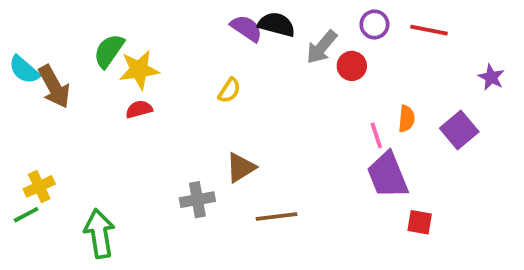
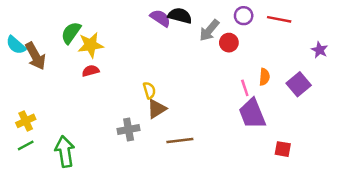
yellow semicircle: (229, 90) -> (149, 90), moved, turned -49
green line: (26, 215) -> (26, 145), moved
red square: (420, 222) -> (283, 149), moved

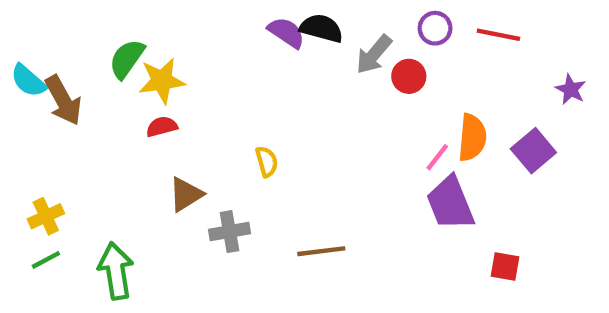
orange semicircle: (264, 77) -> (472, 138), size x1.5
pink line: (245, 88) -> (437, 157), turned 56
brown triangle: (157, 109) -> (186, 194), moved

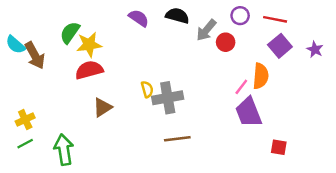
purple semicircle: (286, 33) -> (139, 18), moved
red semicircle: (162, 127) -> (89, 70), size x1.6
purple square: (533, 151) -> (280, 46), moved
gray cross: (230, 232) -> (168, 98), moved, size x1.4

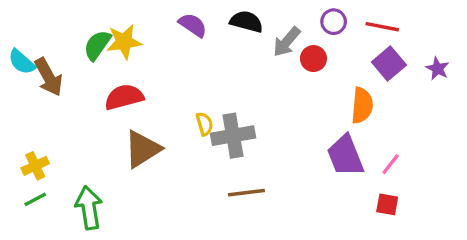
yellow star: (89, 45) -> (124, 42), moved
pink line: (241, 87) -> (391, 164), moved
brown triangle: (102, 107) -> (142, 149), size x1.4

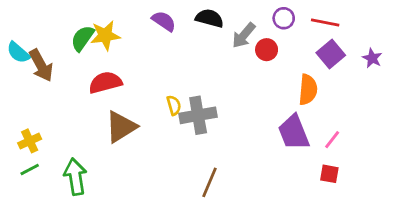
brown line: (246, 193) -> (209, 182), moved, turned -60

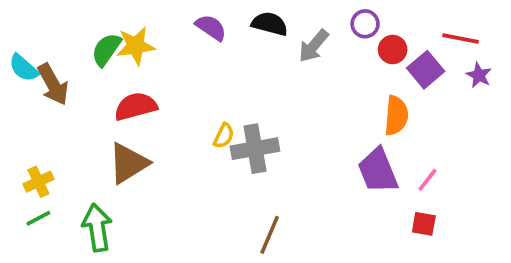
red line: (325, 23) -> (460, 38), moved
red circle: (267, 50) -> (393, 50), moved
yellow semicircle: (174, 105) -> (224, 136), turned 42
brown triangle: (121, 127) -> (128, 163), moved

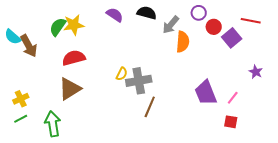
purple star: (479, 75) -> (256, 72), moved
orange semicircle: (396, 116) -> (183, 42), moved
brown line: (270, 235) -> (150, 107), moved

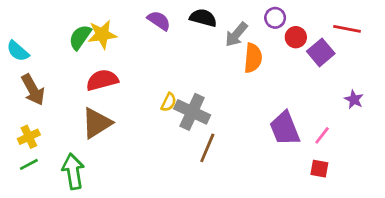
brown arrow: (29, 46) -> (33, 90), moved
gray cross: (139, 81) -> (192, 112), turned 35

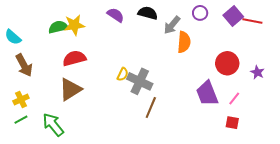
green semicircle: (80, 37) -> (58, 27), turned 42
red circle: (296, 37) -> (227, 63), moved, size x1.5
purple square: (321, 52) -> (233, 16), moved
green arrow: (73, 171) -> (53, 125), turned -30

